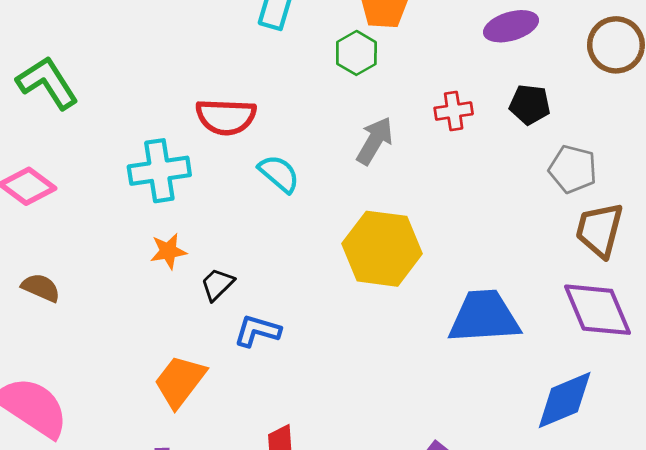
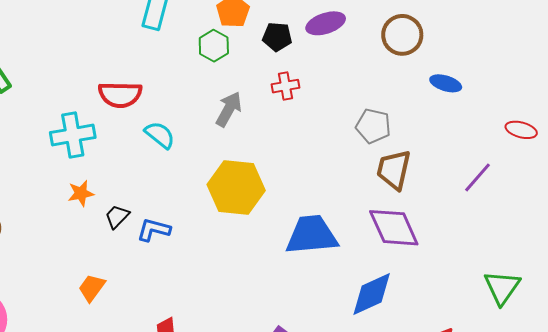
black pentagon: (530, 105) -> (277, 37), moved
blue L-shape: (257, 331) -> (154, 230), moved
orange trapezoid: (180, 381) -> (92, 288), size x0.7

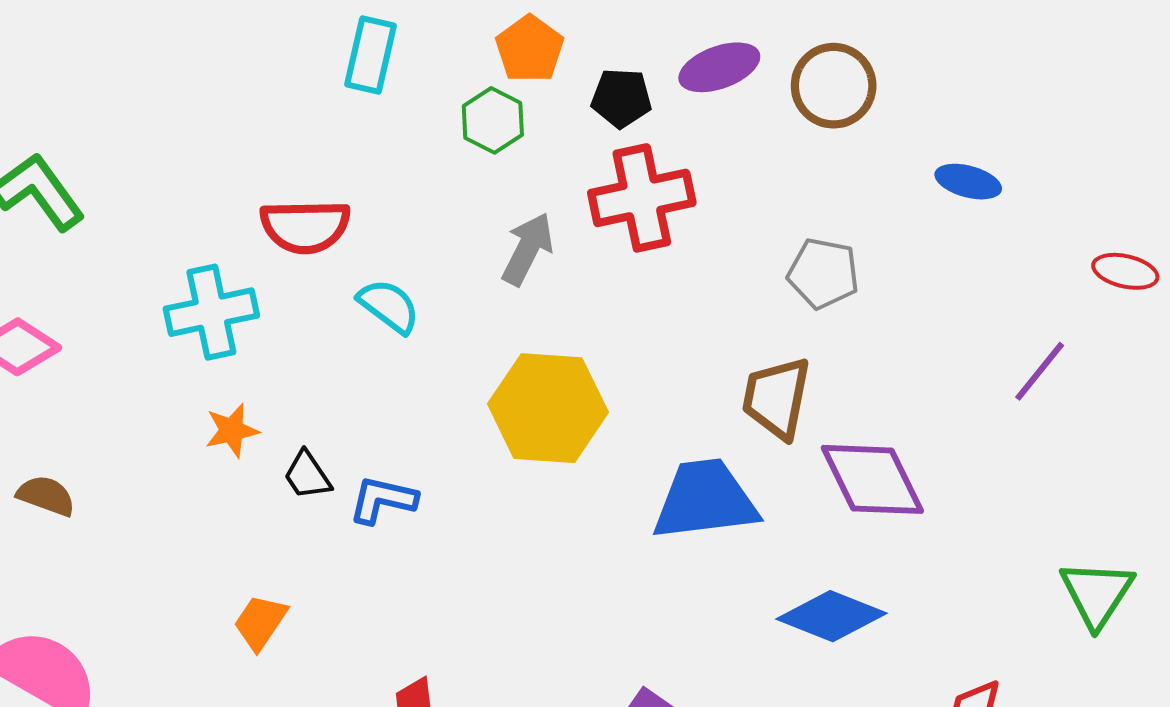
brown circle: (402, 35) -> (834, 86), moved
red cross: (285, 86) -> (642, 198), size x1.8
brown trapezoid: (394, 170) -> (776, 398), moved
black trapezoid: (117, 217) -> (307, 475), turned -76
blue diamond: (372, 294) -> (832, 616), turned 48

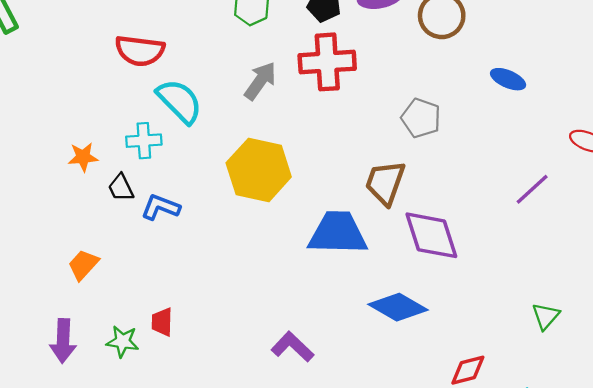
cyan semicircle: (389, 306) -> (179, 101), size x1.4
cyan cross: (211, 312) -> (144, 141), moved, size x0.7
green triangle: (1097, 594) -> (546, 316), size x0.7

